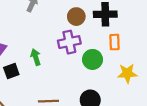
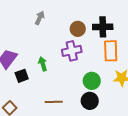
orange rectangle: (115, 42) -> (111, 51), size x1.5
green circle: (93, 59) -> (92, 81), moved

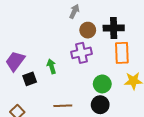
gray arrow: (40, 18) -> (74, 11), moved

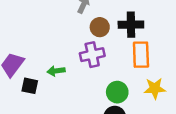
green arrow: (51, 66) -> (56, 71), turned -80
black square: (30, 79) -> (30, 86), turned 32

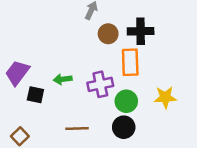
purple cross: (92, 55) -> (100, 84), moved
orange rectangle: (141, 55) -> (130, 62), moved

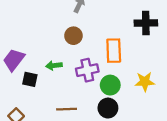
black cross: (141, 31) -> (146, 23), moved
brown circle: (108, 34) -> (73, 36), moved

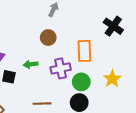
black cross: (146, 23) -> (113, 26), turned 36
yellow star: (145, 82) -> (112, 79), turned -30

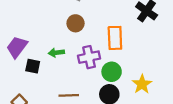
yellow star: (112, 79) -> (142, 84), moved

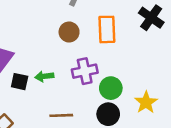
orange rectangle: (115, 38) -> (107, 29), moved
green arrow: (56, 53) -> (44, 76), moved

